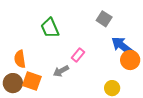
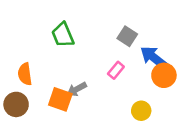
gray square: (104, 19) -> (127, 36), moved
pink rectangle: (78, 55) -> (116, 70), moved
orange square: (32, 81) -> (60, 99), moved

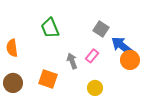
orange semicircle: (25, 74) -> (12, 48), moved
gray arrow: (77, 89) -> (72, 61), moved, turned 98
yellow circle: (141, 111) -> (95, 88), moved

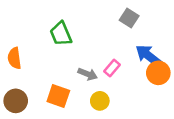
gray square: (101, 29) -> (129, 18), moved
gray arrow: (72, 61) -> (88, 74), turned 133
yellow circle: (95, 88) -> (100, 101), moved

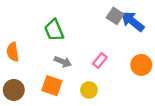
blue arrow: (149, 56) -> (133, 21), moved
gray arrow: (88, 74) -> (63, 62), moved

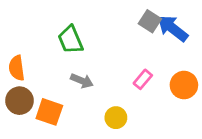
pink rectangle: (100, 61) -> (143, 79), moved
orange square: (52, 86) -> (49, 112), moved
brown circle: (14, 90) -> (19, 101), moved

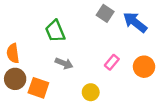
gray square: (150, 21) -> (105, 13), moved

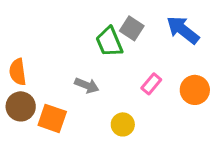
gray square: (105, 13) -> (132, 28), moved
green trapezoid: (55, 31) -> (109, 42), moved

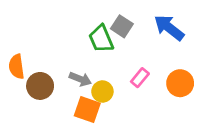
brown circle: (21, 106) -> (40, 86), moved
orange square: (52, 118) -> (87, 110), moved
yellow circle: (123, 124) -> (102, 92), moved

